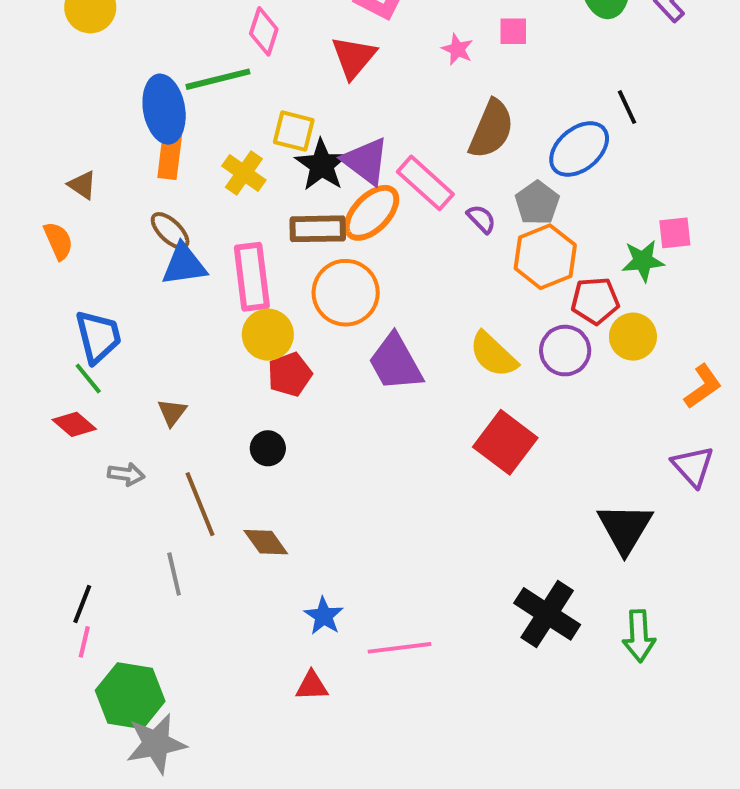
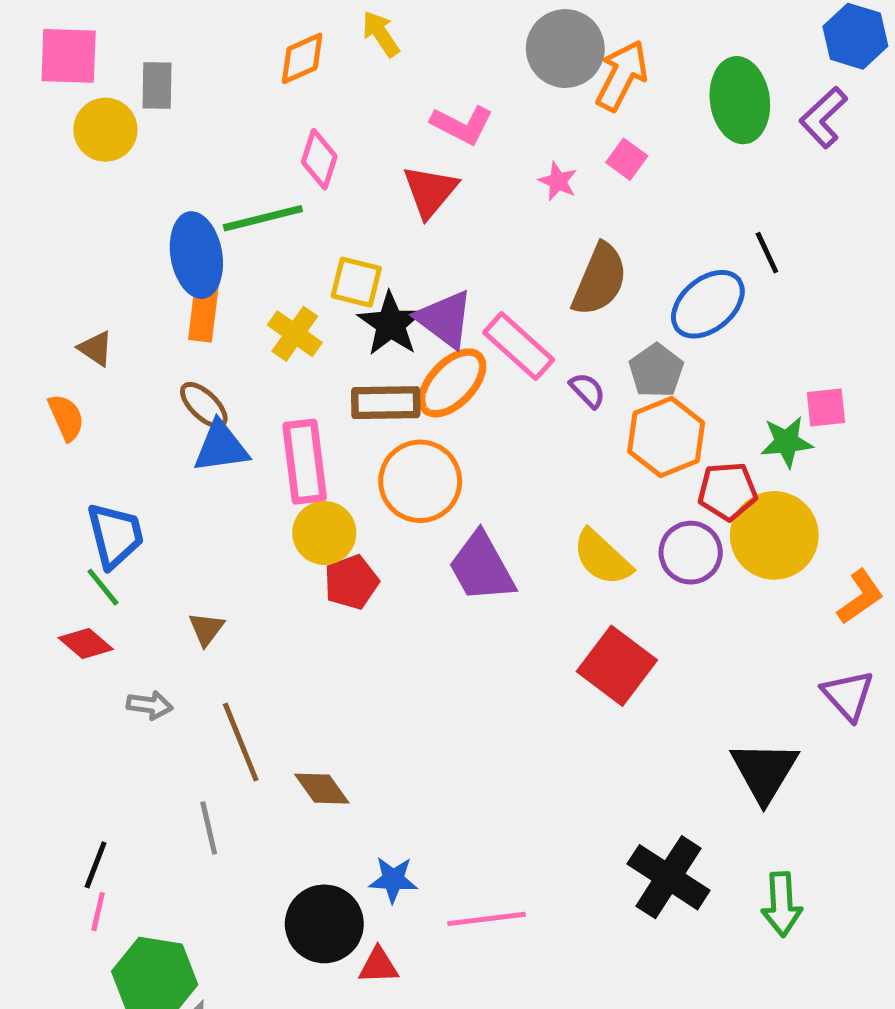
pink square: (513, 31) -> (627, 159), turned 36
yellow circle: (633, 337) -> (774, 535), size x1.5
black circle: (268, 448) -> (324, 924), moved, size x1.8
blue star: (324, 616) -> (393, 880), turned -30

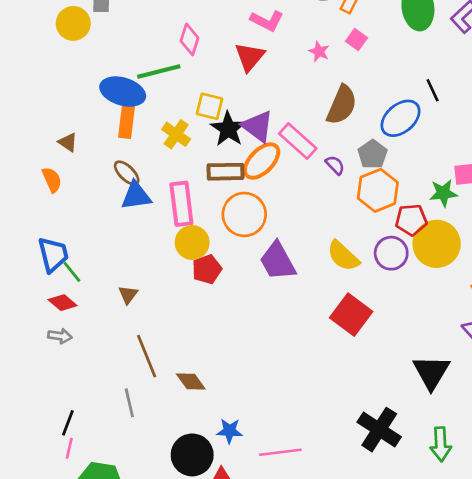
blue ellipse: (196, 255) -> (123, 92), turned -63
blue trapezoid: (115, 535) -> (53, 255), moved
gray arrow: (150, 705) -> (60, 336), moved

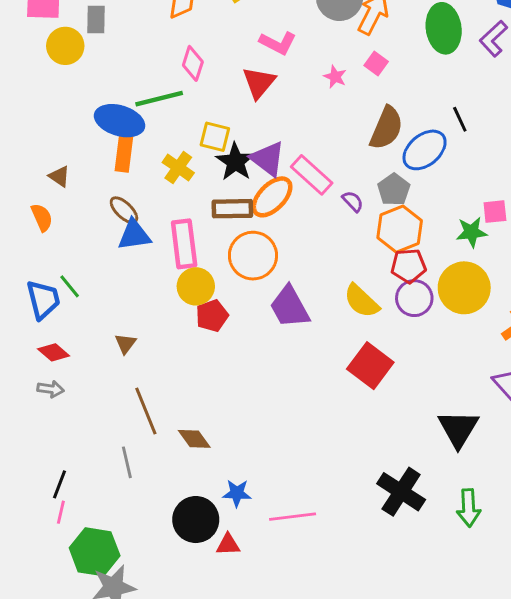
brown semicircle: (342, 105) -> (386, 128), moved
red pentagon: (411, 220) -> (408, 266), moved
green line: (72, 272) -> (70, 286), moved

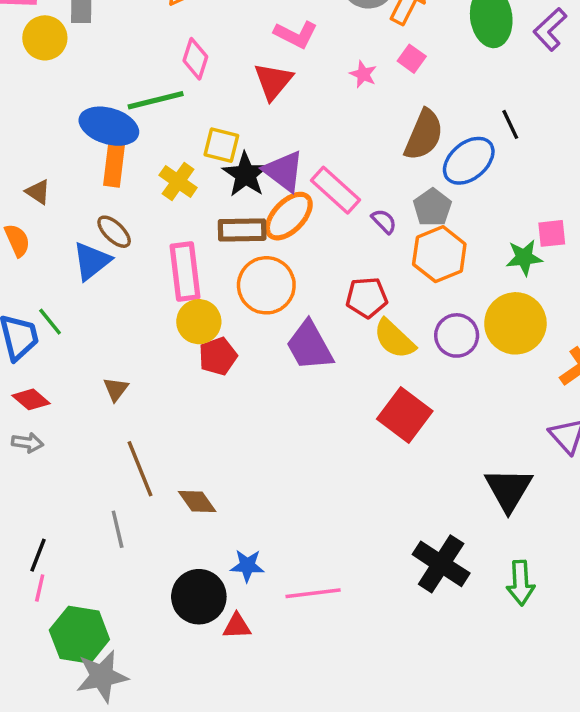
blue triangle: (134, 235) -> (92, 261), moved, turned -30
red pentagon: (408, 266) -> (367, 297), moved

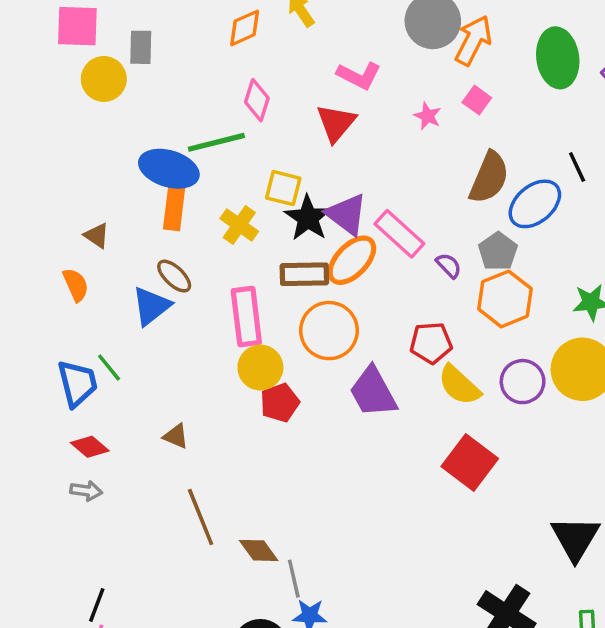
brown triangle: (116, 389) -> (176, 436), turned -44
gray line: (118, 529) -> (294, 579), moved

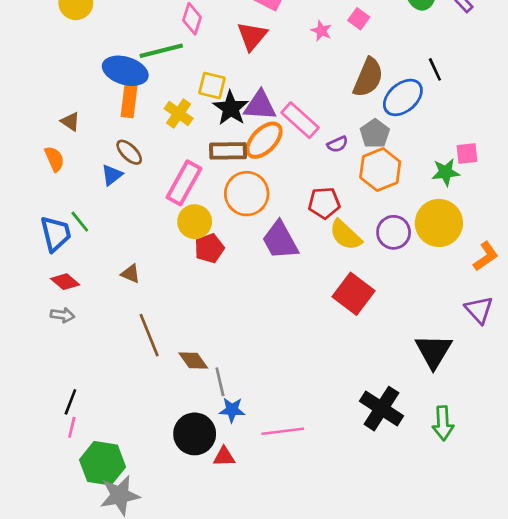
purple triangle: (347, 214) -> (260, 105), turned -33
purple semicircle: (449, 265) -> (337, 144), turned 110
blue triangle: (151, 306) -> (112, 175), size x0.7
pink rectangle: (246, 316) -> (184, 183), turned 36

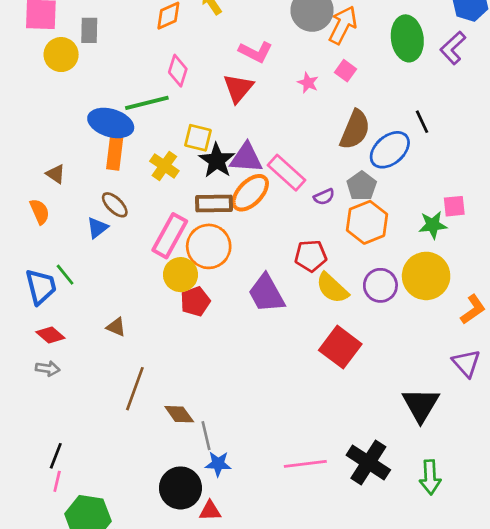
orange circle: (247, 194) -> (209, 246), moved
brown line: (149, 335) -> (135, 389), turned 42
pink line: (283, 431) -> (305, 464), moved

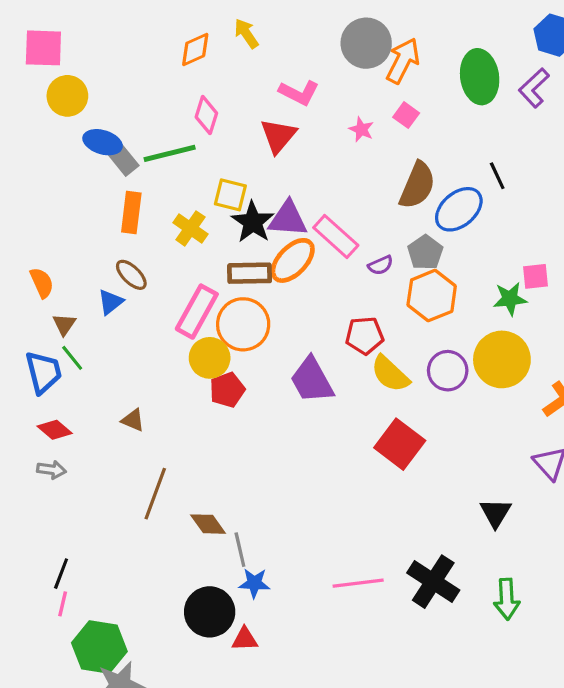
gray rectangle: (89, 30) -> (123, 160), moved, turned -40
blue ellipse: (111, 123) -> (103, 142), moved, size x0.7
brown triangle: (56, 174) -> (64, 324), moved, turned 30
black triangle: (421, 405) -> (496, 513), size x0.7

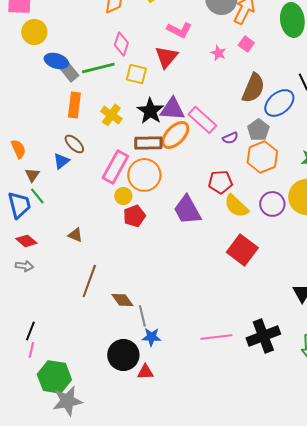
yellow square: (230, 195) -> (136, 74), moved
yellow circle: (210, 358) -> (123, 196), size x0.7
black cross: (433, 582) -> (263, 336), turned 36

